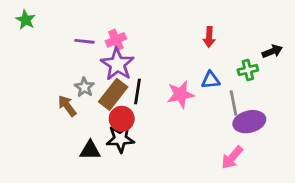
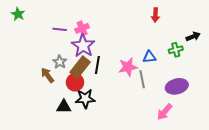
red arrow: (209, 37) -> (155, 15), moved
gray line: (234, 103) -> (142, 79), moved
red circle: (122, 119) -> (75, 82), moved

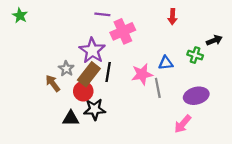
pink cross: (82, 28) -> (123, 31), moved, size x1.5
purple line: (60, 29) -> (102, 14), moved
green cross: (176, 50) -> (195, 55), turned 32

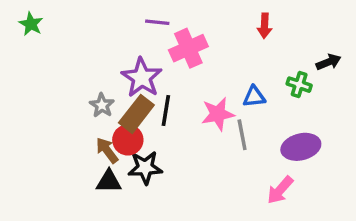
brown arrow: (53, 83) -> (107, 150), moved

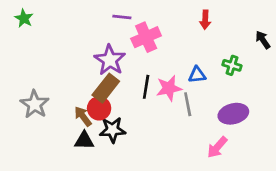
black arrow: (329, 62) -> (263, 40), moved, turned -102
gray star: (102, 105) -> (35, 104), moved, size x1.5
black line: (166, 110) -> (146, 87), moved

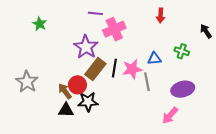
green star: (24, 18) -> (40, 24), moved
brown rectangle: (106, 88) -> (95, 69), moved

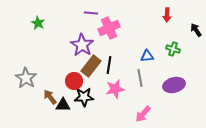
red arrow: (161, 15) -> (167, 15), moved
pink star: (132, 69) -> (115, 89), moved
brown arrow: (65, 91) -> (50, 97), moved
pink arrow: (170, 115) -> (143, 114), moved

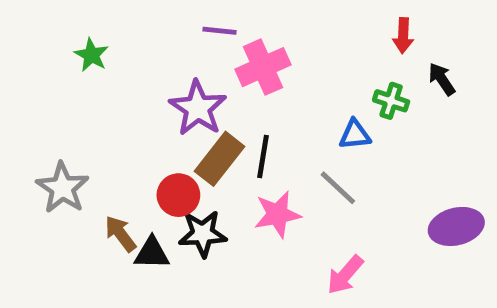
black arrow: (196, 30) -> (442, 79), moved
green cross: (173, 49) -> (391, 101), moved
gray line: (140, 78) -> (338, 188), turned -36
purple ellipse: (174, 85) -> (456, 226), moved

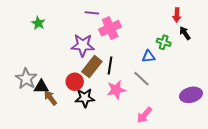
red arrow: (403, 36) -> (177, 15), moved
purple star: (198, 108) -> (83, 45), turned -30
black triangle: (152, 253) -> (41, 87), moved

